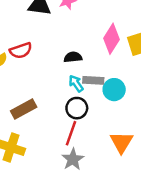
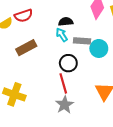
cyan arrow: (76, 83) -> (62, 35), moved
brown rectangle: (24, 109) -> (26, 48), moved
red line: (71, 133) -> (63, 83), turned -36

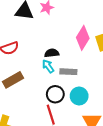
cyan circle: (99, 48) -> (79, 96), moved

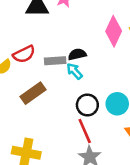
gray rectangle: (68, 72) -> (55, 61), moved

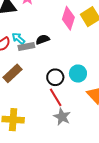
cyan arrow: (75, 71) -> (18, 38), moved

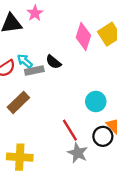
black semicircle: (43, 40) -> (53, 62), turned -120
black circle: (55, 77) -> (103, 136), moved

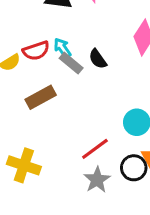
gray rectangle: (34, 70) -> (71, 63), turned 36
red line: (70, 130) -> (95, 149), turned 70

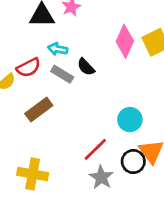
cyan arrow: (62, 48) -> (58, 49), moved, turned -36

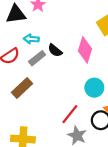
pink diamond: (125, 41) -> (85, 50), moved
gray rectangle: (62, 74) -> (37, 58), turned -63

